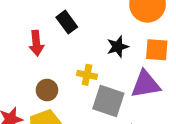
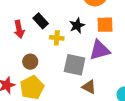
black rectangle: (67, 22) -> (41, 21), moved
yellow cross: (87, 75) -> (57, 38), moved

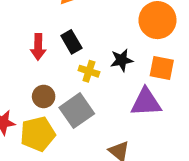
gray square: (75, 65) -> (77, 111), moved, turned 30

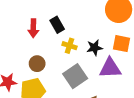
black star: (122, 60) -> (94, 48), moved
gray square: (77, 111) -> (75, 76), moved

